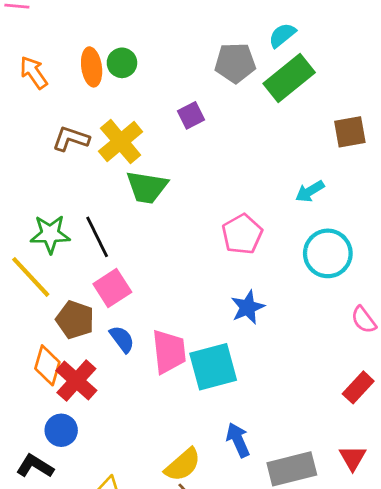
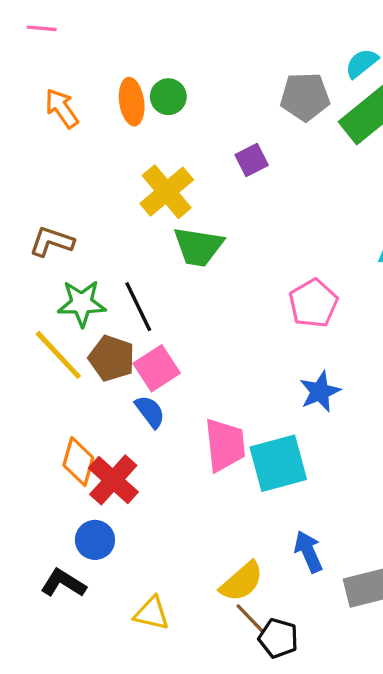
brown L-shape: (71, 139) -> (52, 242), moved
brown pentagon: (75, 320) -> (112, 358), moved
blue semicircle: (122, 339) -> (150, 412), moved

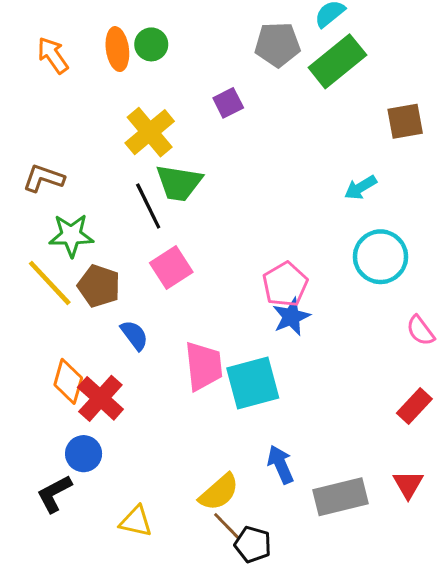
pink pentagon: (313, 303) -> (285, 284), moved
black line: (138, 307) -> (148, 206), moved
pink square: (157, 368) -> (171, 268), moved
black L-shape: (63, 583) -> (54, 494), turned -60

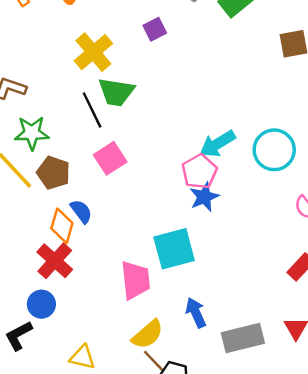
cyan arrow: (360, 188) -> (218, 144), moved, size x1.4
pink trapezoid: (204, 366) -> (136, 280), moved
orange diamond: (68, 381) -> (62, 226), moved

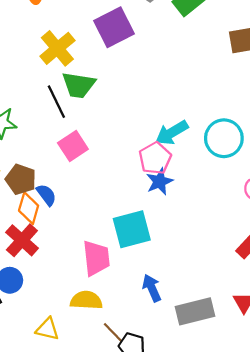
purple square: (155, 29) -> (114, 27), size x1.8
brown pentagon: (54, 173) -> (21, 179), moved
yellow semicircle: (148, 334) -> (86, 300), moved, turned -136

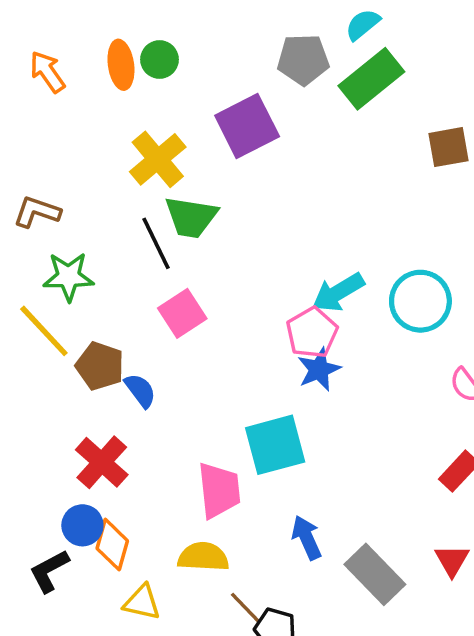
orange diamond: (29, 208) -> (112, 545), moved
gray rectangle: (195, 311) -> (375, 574), turned 60

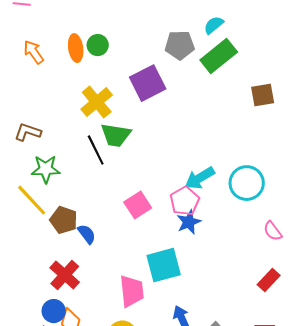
pink square: (182, 313) -> (138, 205), moved

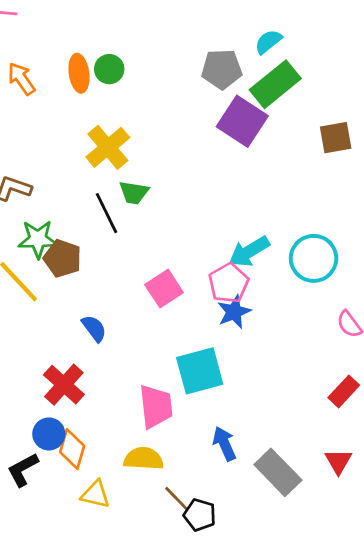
purple square: (148, 83) -> (242, 121), moved, turned -30
green trapezoid: (116, 135) -> (134, 193), size x0.7
brown pentagon: (64, 220) -> (63, 258), moved

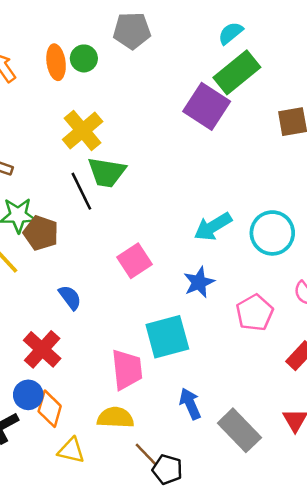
gray pentagon: (222, 69) -> (132, 31), moved
green trapezoid: (134, 193) -> (107, 172), size x1.4
pink pentagon: (229, 283) -> (255, 313), moved

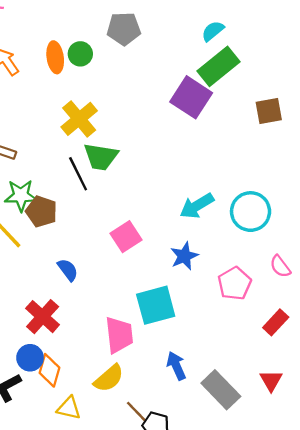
yellow semicircle: (115, 418) -> (109, 378), turned 136

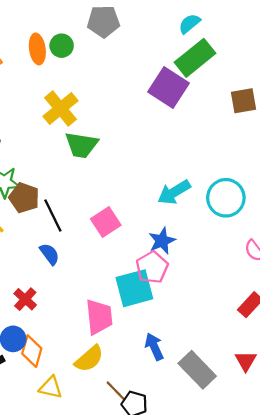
black line: (78, 174) -> (53, 215), moved
pink pentagon: (235, 283) -> (152, 267), moved
red cross: (43, 317) -> (25, 299), size x0.7

